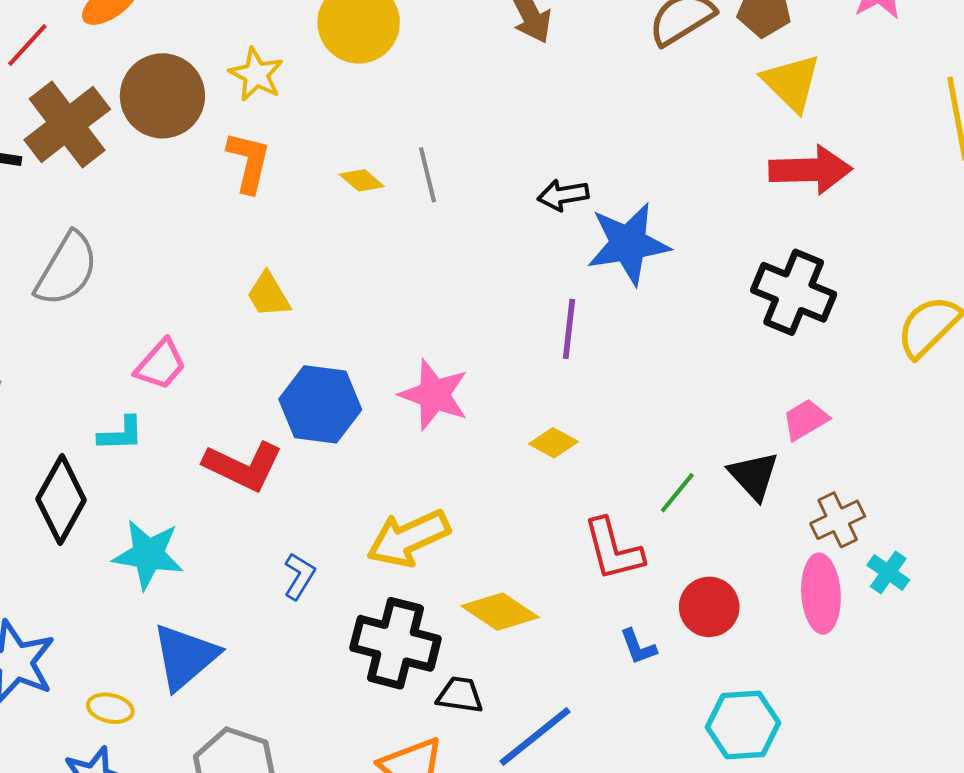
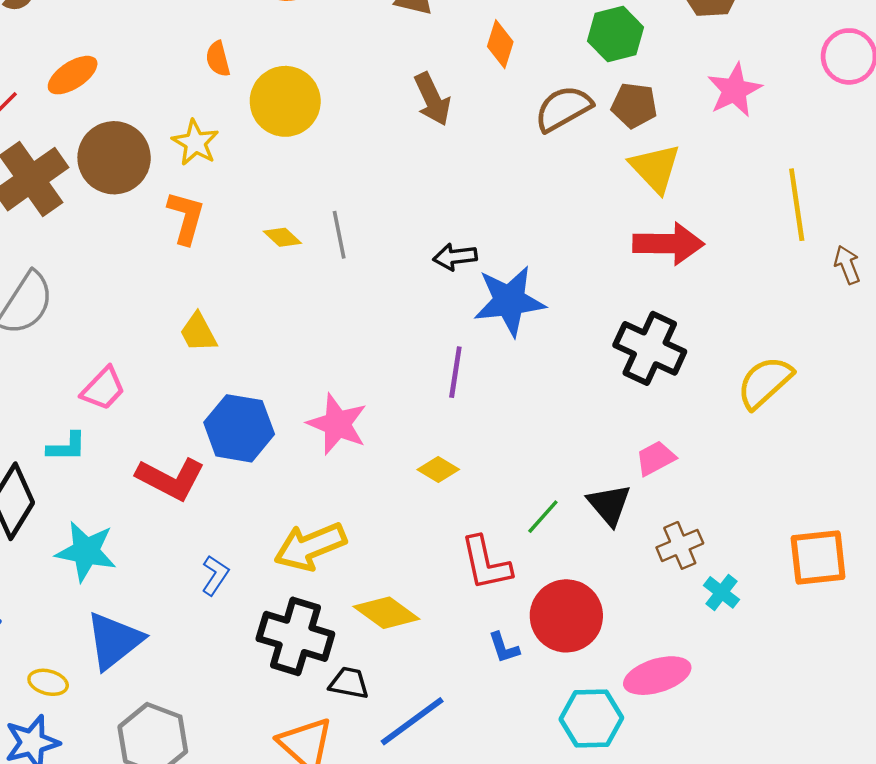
pink ellipse: (821, 594) -> (657, 676), moved, turned 74
red circle: (709, 607) -> (566, 616), size x1.4

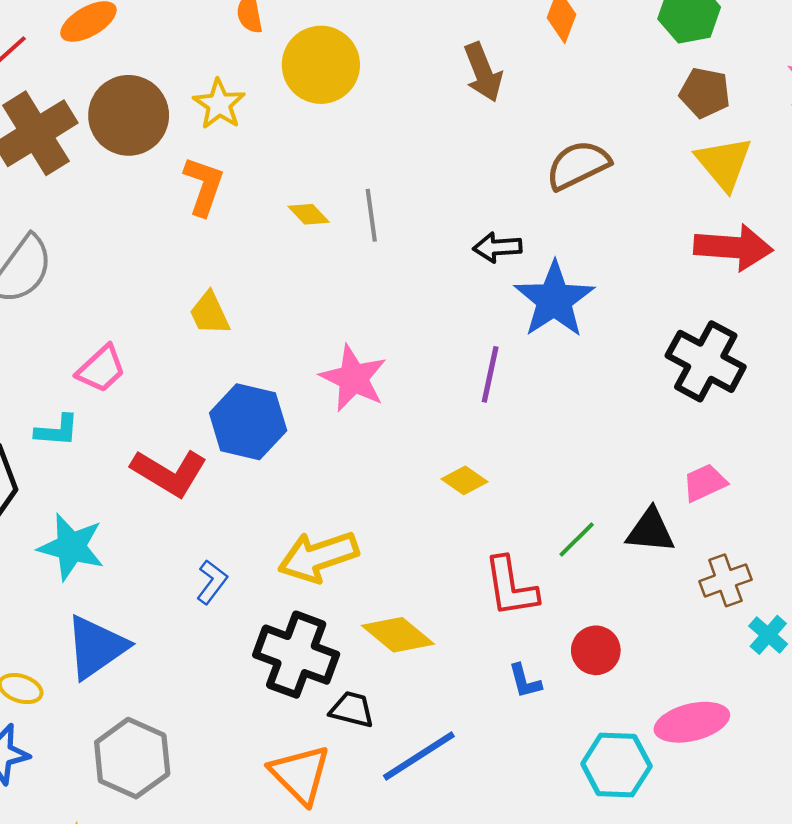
brown semicircle: (563, 109) -> (578, 165), moved
blue star: (509, 301) -> (554, 300), turned -30
pink star: (337, 424) -> (353, 378), moved
black triangle: (609, 505) -> (650, 531), turned -48
red circle: (566, 616) -> (596, 650), size x0.6

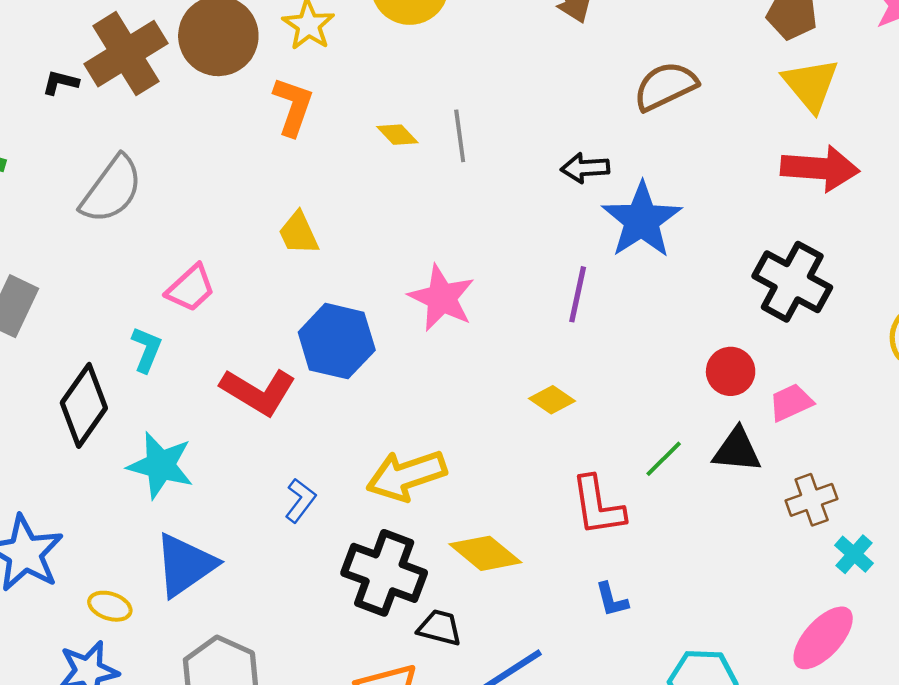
cyan L-shape: (57, 431) -> (146, 349), turned -72
red circle: (596, 650) -> (731, 371), moved
pink ellipse: (692, 722) -> (823, 638), moved, turned -34

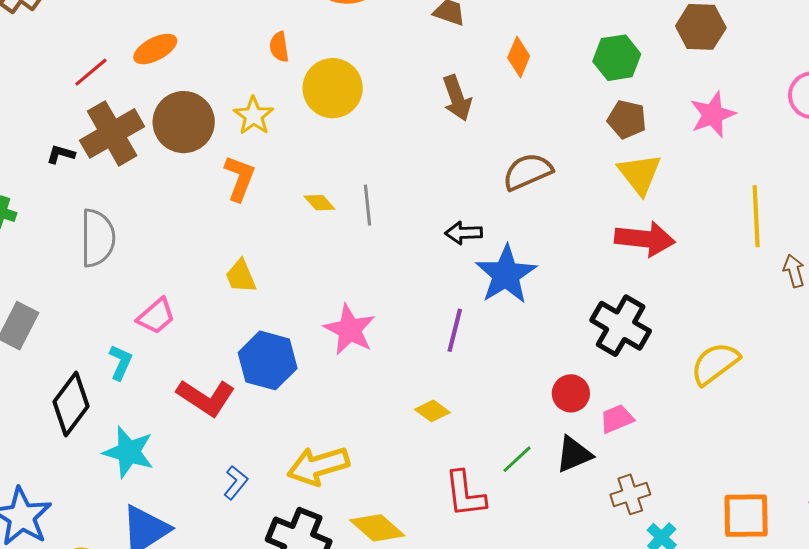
gray semicircle: (111, 190) -> (97, 238), turned -38
black triangle: (737, 450) -> (574, 454), turned -30

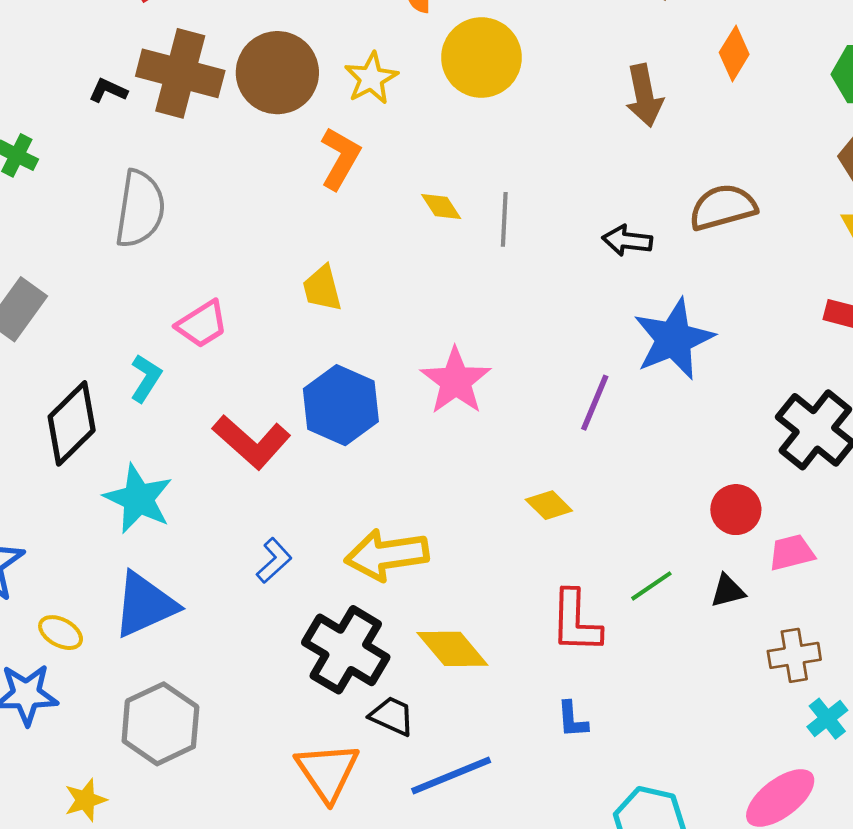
brown cross: (112, 133) -> (180, 73), turned 36
black arrow: (464, 233) -> (627, 241), moved
black triangle: (574, 454) -> (728, 591), size x0.7

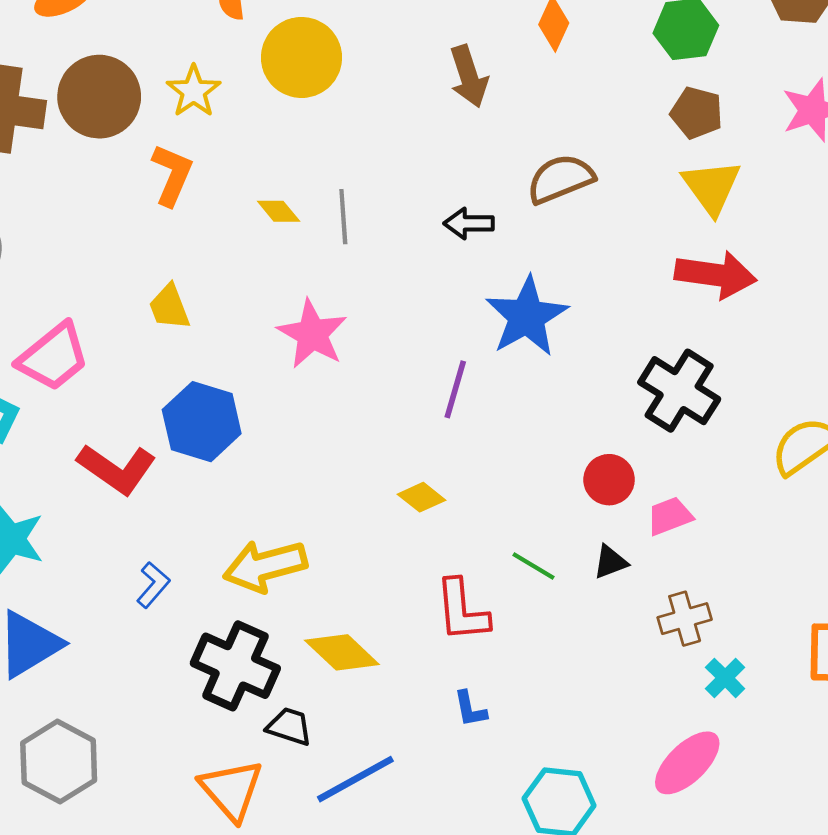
pink trapezoid: (202, 324) -> (53, 357), size x1.4
pink star: (456, 381) -> (312, 334), moved
green line: (651, 586) -> (533, 566), turned 72

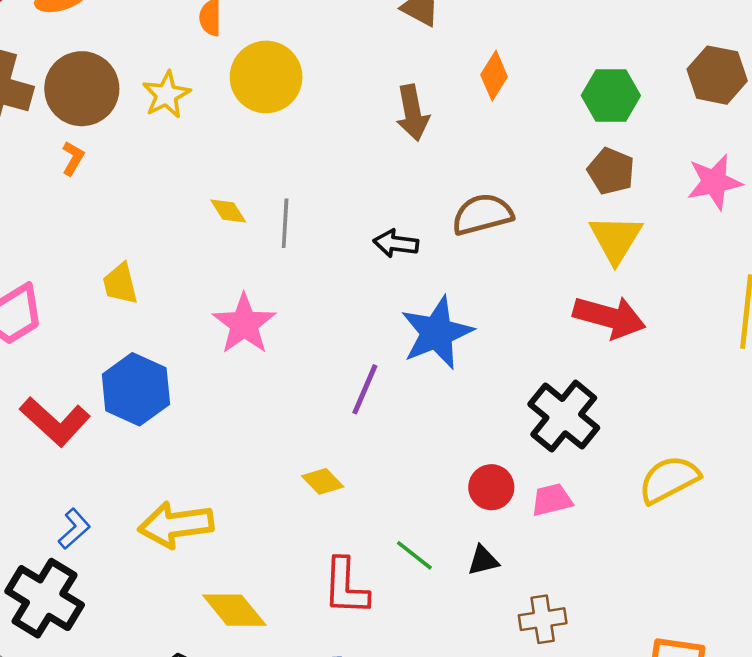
orange L-shape: (172, 175) -> (73, 158), moved, size x0.6
pink trapezoid: (670, 516) -> (552, 500), moved
black cross: (235, 666) -> (45, 598), moved

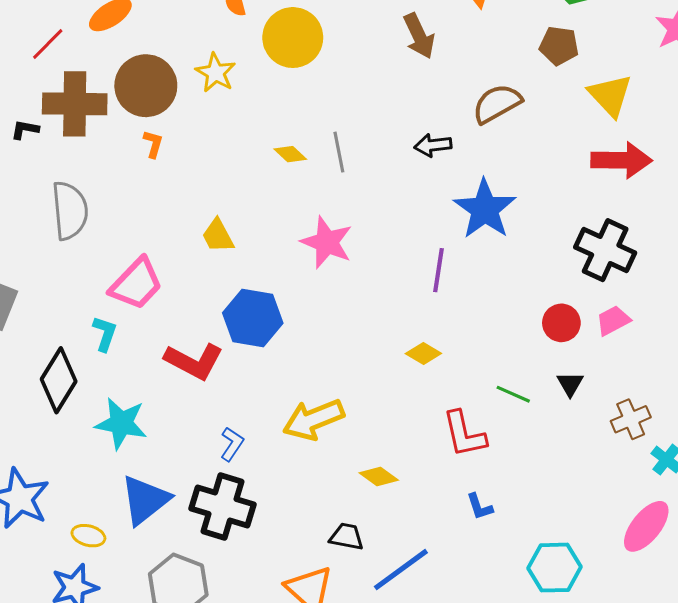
brown pentagon: (611, 171) -> (559, 46), moved
black triangle: (483, 560) -> (570, 384), turned -32
yellow diamond: (234, 610) -> (379, 477), size x0.7

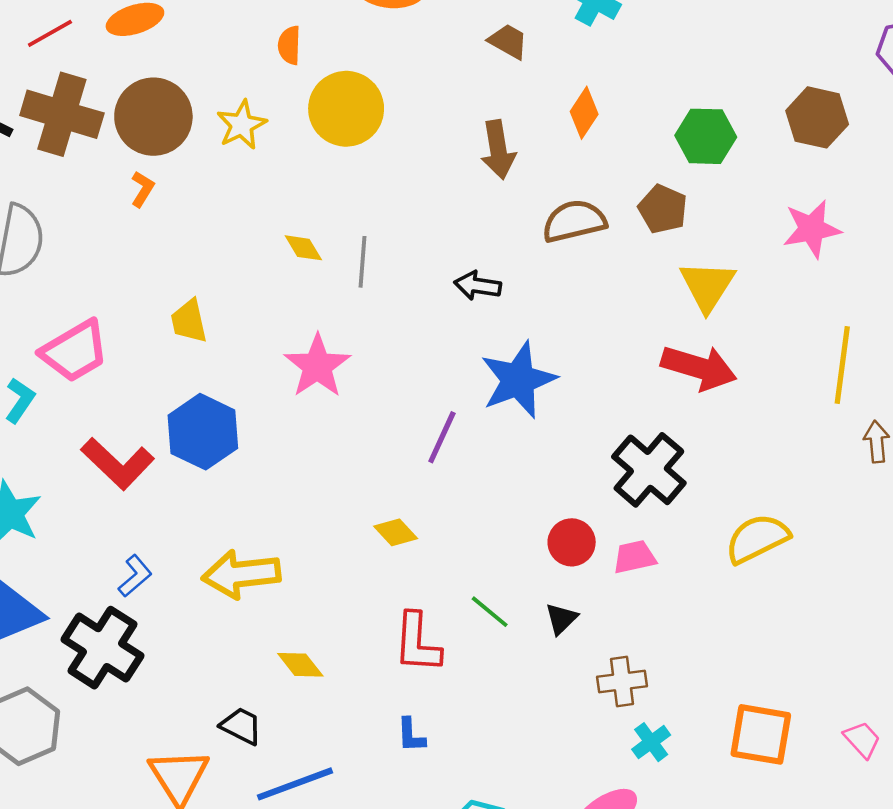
brown semicircle: (497, 104) -> (574, 221), moved

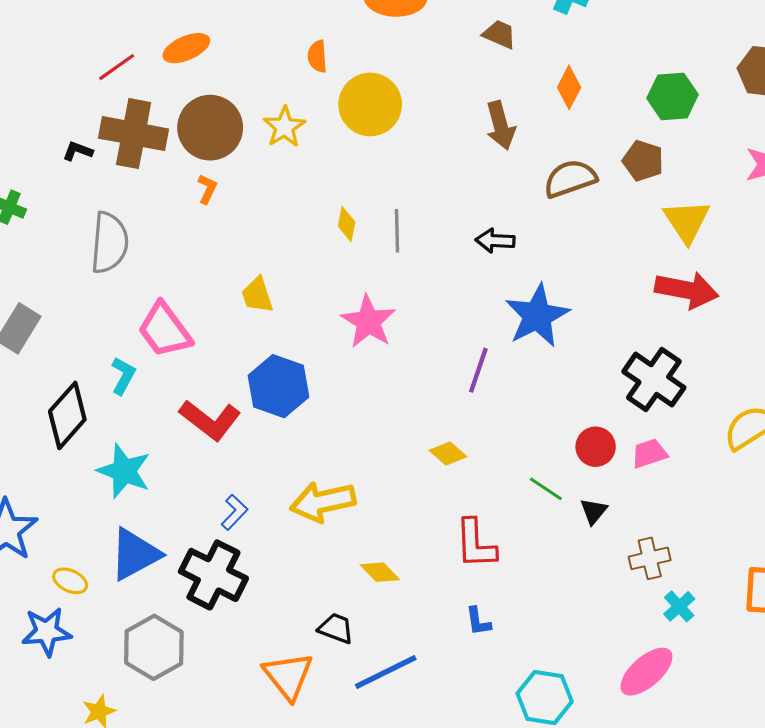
yellow diamond: (303, 248) -> (347, 224), turned 48
pink trapezoid: (75, 351) -> (165, 330), turned 90
green line: (490, 612) -> (546, 489), moved

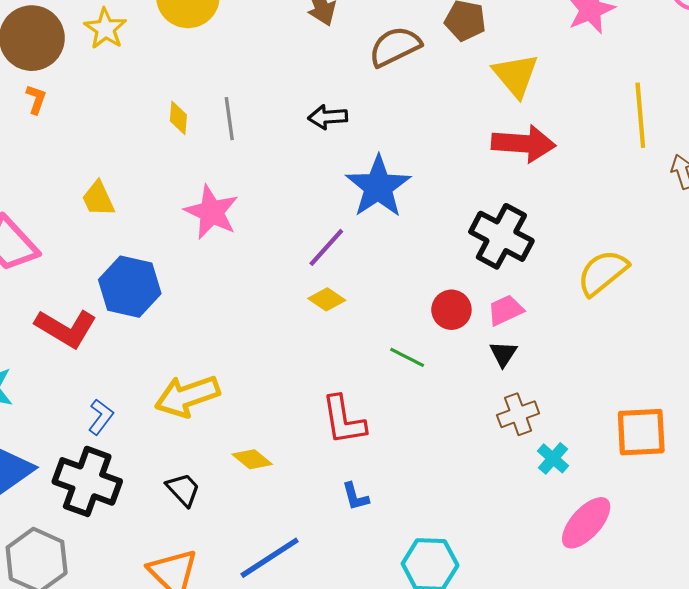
purple line: (478, 370) -> (326, 247), turned 30
yellow diamond: (448, 454) -> (327, 299), moved
black triangle: (594, 511) -> (503, 354), moved
black trapezoid: (336, 628) -> (183, 490), moved, turned 33
pink ellipse: (646, 672) -> (586, 523), moved

